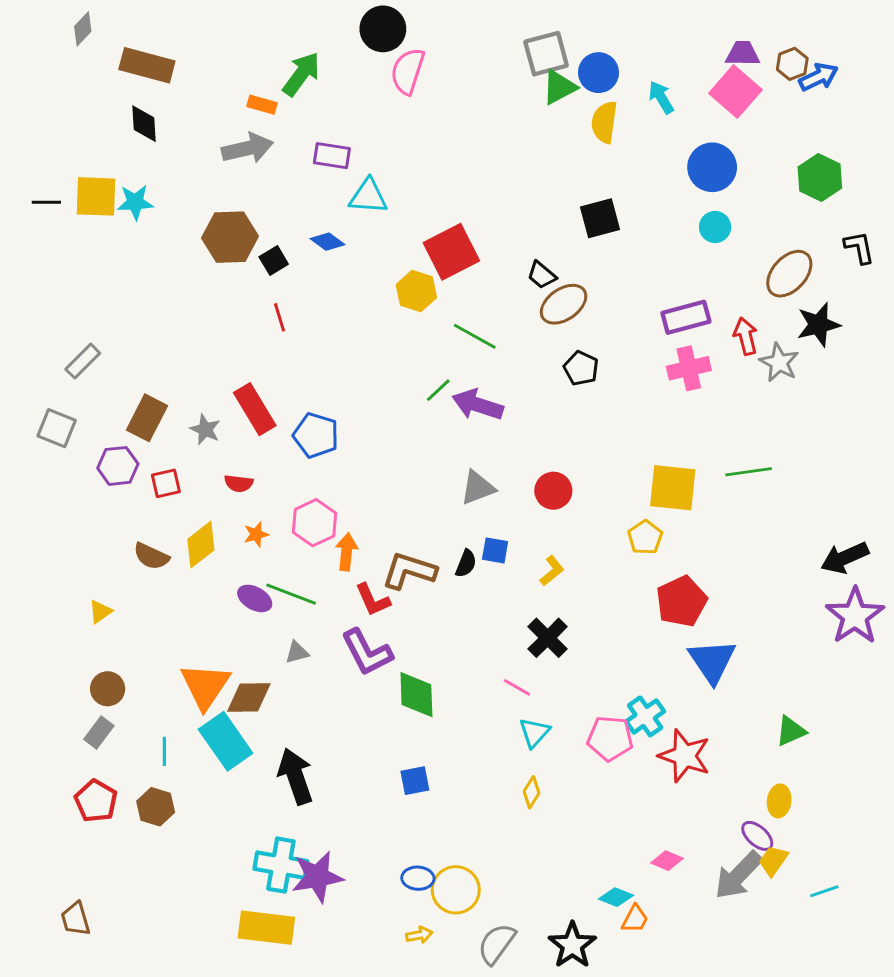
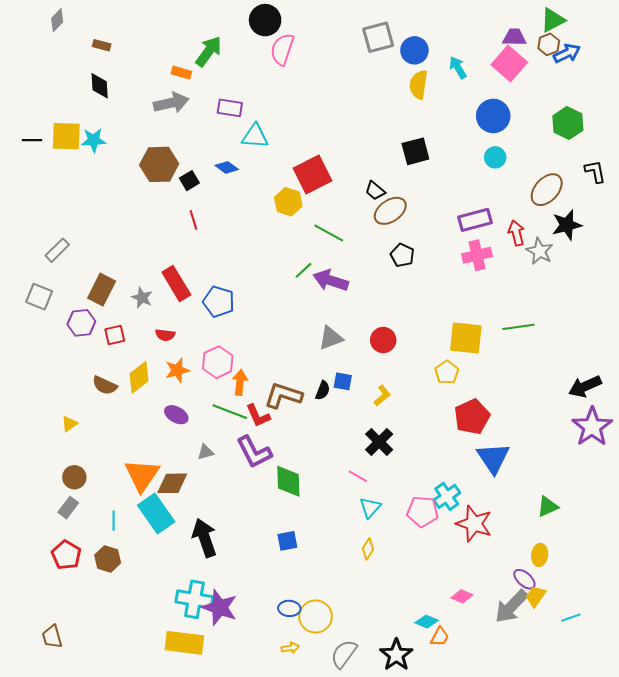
brown rectangle: (147, 65) -> (102, 45), size x0.5
green triangle: (559, 87) -> (553, 20), moved
orange star: (256, 534) -> (177, 370), size x1.4
green line: (291, 594) -> (230, 412), moved
purple star: (317, 877) -> (220, 607), turned 30

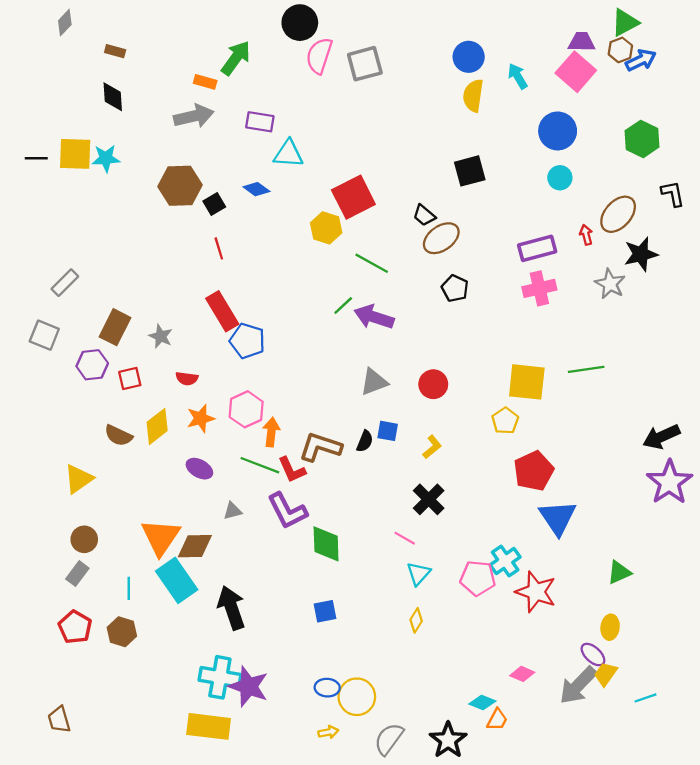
gray square: (378, 37) -> (365, 64), moved
red arrow: (516, 233) -> (586, 235), moved, size x0.7
red rectangle: (176, 283) -> (222, 311), moved
yellow triangle: (69, 424) -> (79, 479), size x1.6

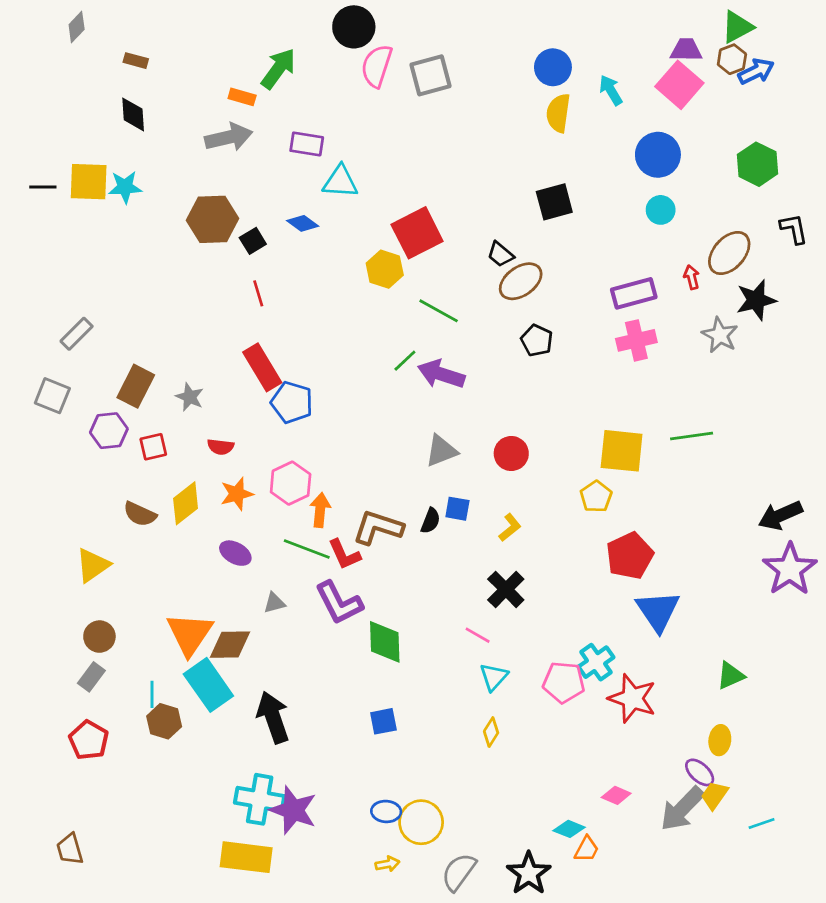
brown hexagon: (122, 632) -> (164, 721), moved

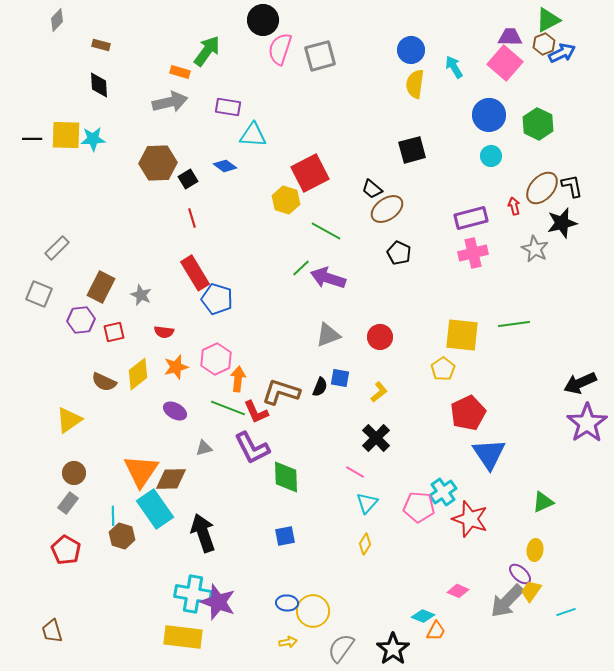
green hexagon: (757, 164) -> (538, 124), moved
black L-shape: (794, 229) -> (572, 186), moved

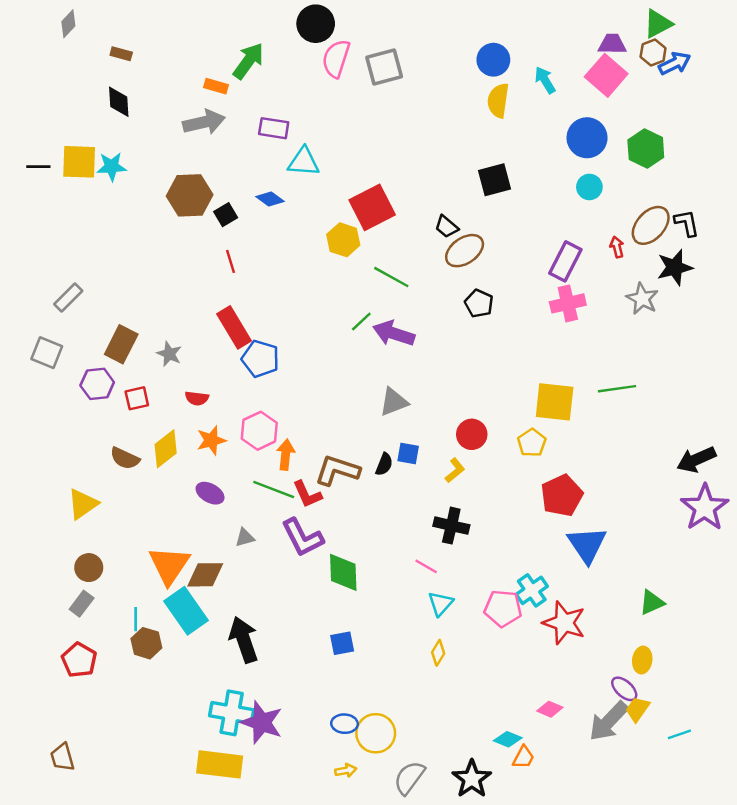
purple rectangle: (471, 218) -> (565, 261), turned -48
red circle: (380, 337) -> (472, 434), moved
black cross: (376, 438) -> (451, 526), turned -32

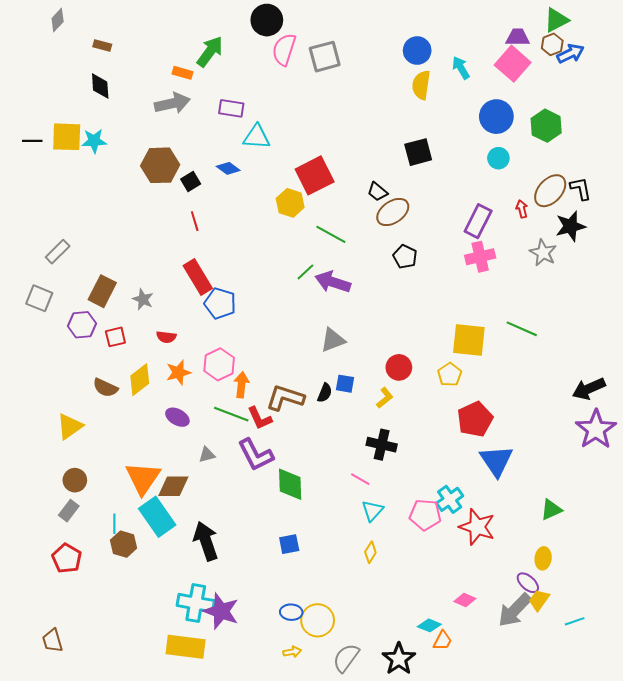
green line: (617, 389) -> (522, 329), turned 32

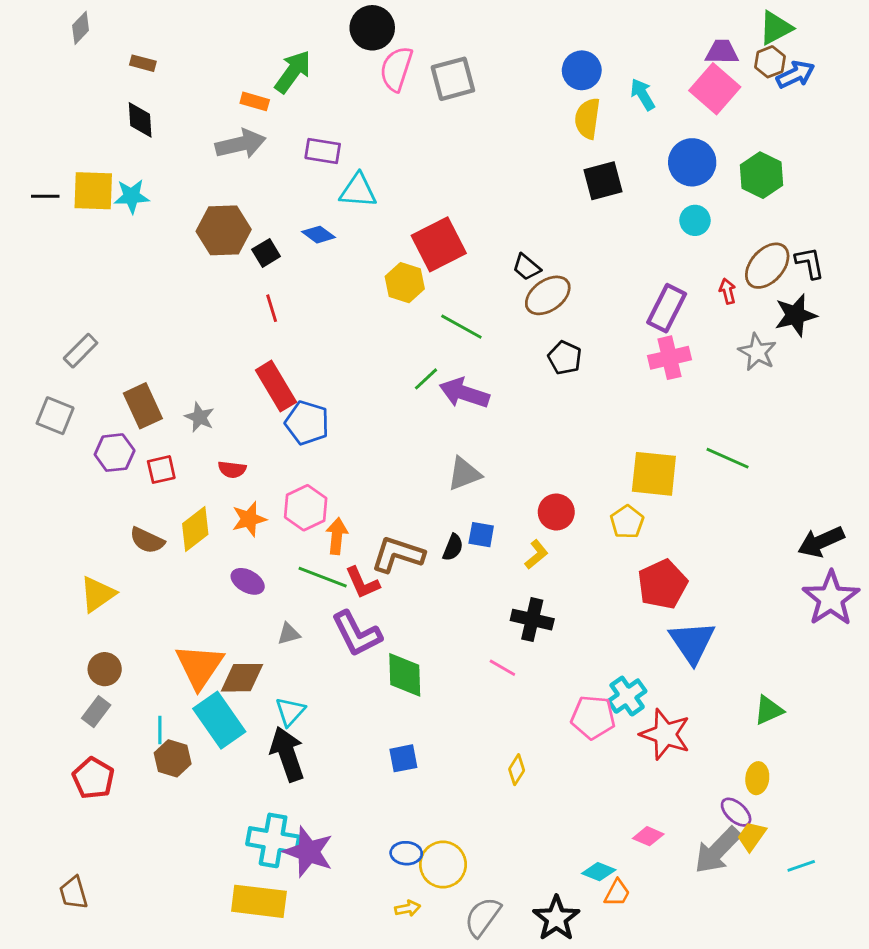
black square: (418, 152) -> (603, 181), moved
brown rectangle: (102, 291) -> (143, 406), turned -52
cyan triangle: (372, 511) -> (290, 712), moved

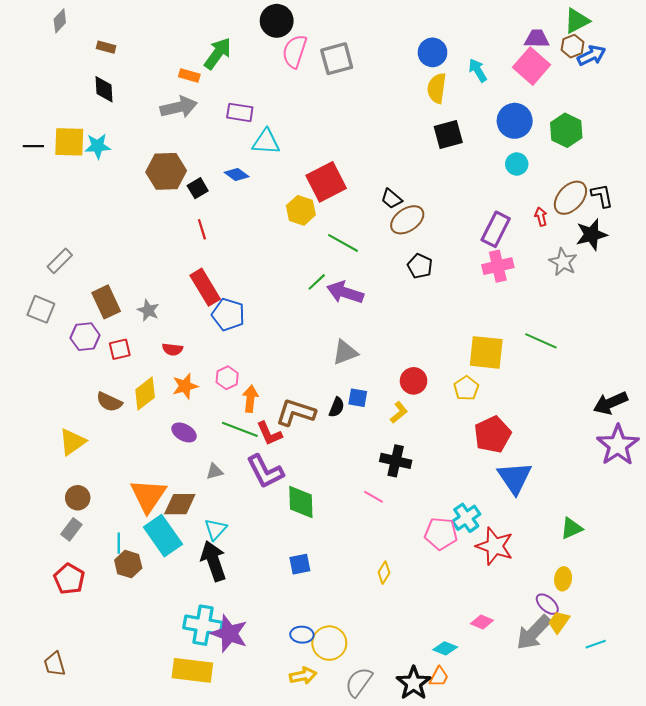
pink hexagon: (306, 508) -> (227, 378), size x0.7
orange trapezoid: (617, 893) -> (439, 677), moved
yellow arrow: (408, 908) -> (303, 676), size x1.4

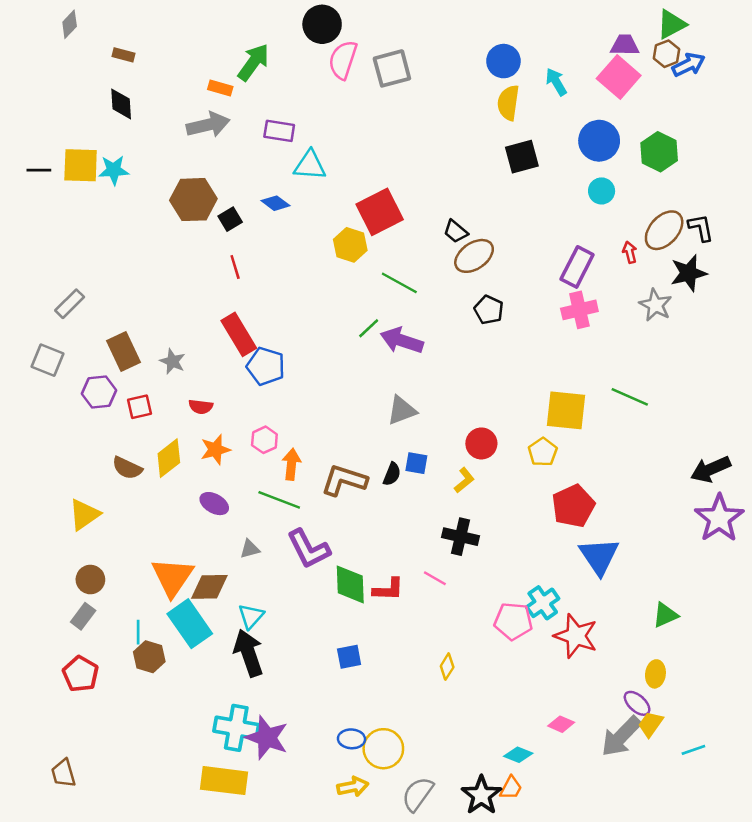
red L-shape: (269, 434) -> (388, 589), moved, turned -64

